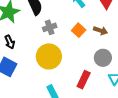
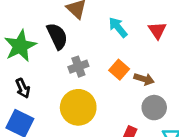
brown arrow: (101, 31) -> (144, 79), moved

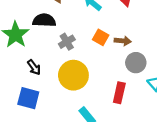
black semicircle: (57, 36) -> (44, 20), turned -50
black arrow: (23, 88) -> (34, 67), moved

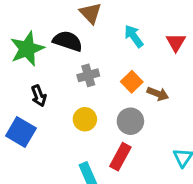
gray circle: (136, 63) -> (130, 121), moved
yellow circle: (73, 75) -> (85, 119), size x0.6
red rectangle: (119, 93) -> (120, 157), moved

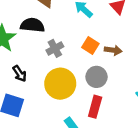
yellow circle: (85, 119) -> (60, 84), size x1.6

